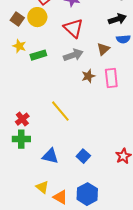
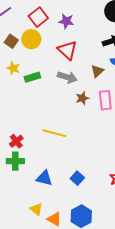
gray arrow: (73, 55) -> (67, 77), turned 36
yellow line: (60, 111) -> (54, 133), turned -35

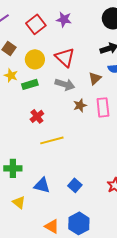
purple star: (66, 21) -> (64, 19), moved
yellow circle: (31, 39) -> (35, 59), moved
yellow line: (54, 133) -> (52, 140), turned -30
red cross: (16, 141) -> (37, 116), moved
yellow triangle: (36, 209) -> (19, 202), moved

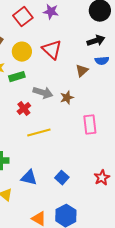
gray arrow: (65, 84) -> (43, 93), moved
pink rectangle: (103, 107) -> (90, 125), moved

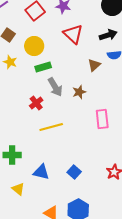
red triangle: (52, 50) -> (73, 34), moved
green rectangle: (17, 77) -> (43, 67), moved
gray arrow: (43, 93) -> (55, 87), turned 42

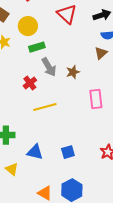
brown triangle: (94, 65) -> (101, 53), moved
blue square: (74, 172) -> (68, 152), turned 32

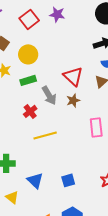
red triangle: (67, 14) -> (73, 76), moved
green rectangle: (37, 47) -> (28, 80), moved
blue triangle: (35, 152) -> (35, 180), turned 30

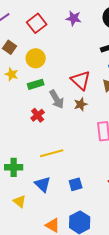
purple star: (57, 14) -> (74, 18), moved
yellow line: (45, 135) -> (52, 153), moved

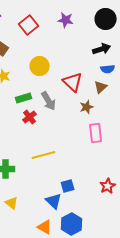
yellow circle: (36, 58) -> (40, 66), moved
green rectangle: (36, 84) -> (24, 98), moved
brown star: (81, 104) -> (87, 107), moved
blue triangle: (43, 184) -> (54, 201), moved

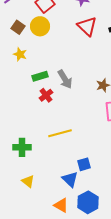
yellow circle: (40, 66) -> (40, 26), moved
red triangle: (73, 82) -> (87, 26), moved

